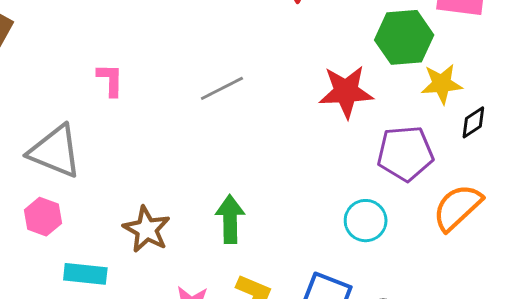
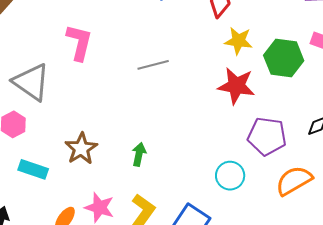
pink L-shape: (110, 80) -> (79, 42), size x1.5
yellow star: (442, 84) -> (238, 41), moved
green arrow: (230, 219) -> (139, 154), size x0.7

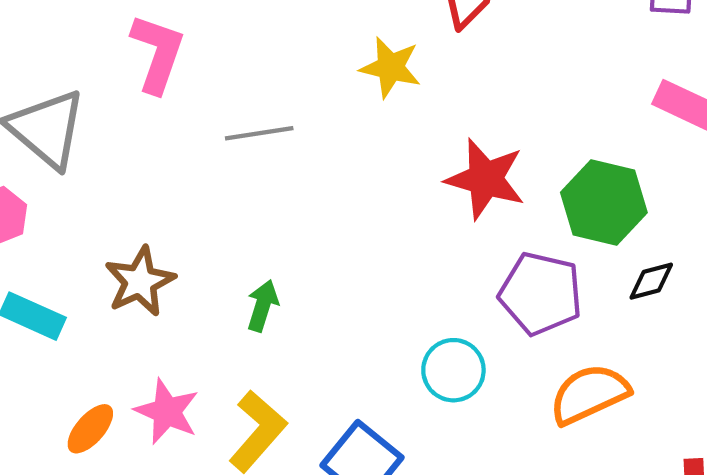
yellow star: (238, 41) -> (390, 67), moved
green hexagon: (284, 58) -> (604, 203), moved
gray line: (153, 65) -> (259, 133), moved

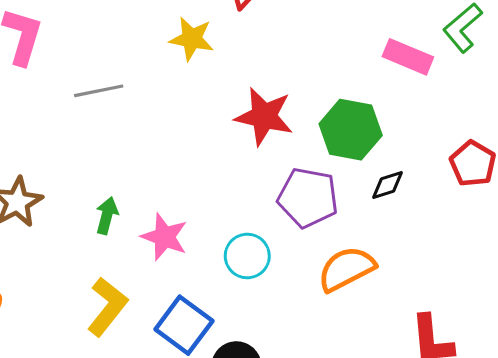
pink star: (167, 412) -> (164, 237), moved

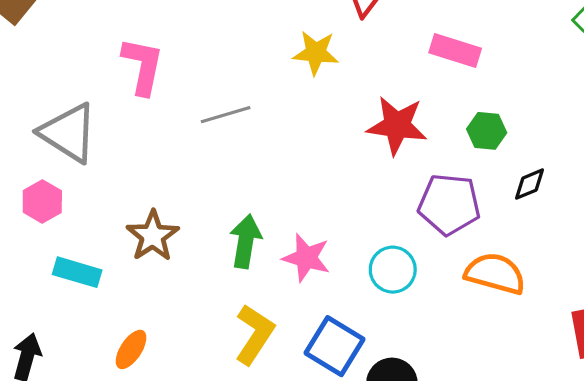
pink rectangle: (408, 57) -> (455, 51), moved
green hexagon: (351, 130) -> (487, 131), size x0.6
green arrow: (107, 216) -> (246, 241), size x1.4
orange semicircle: (346, 269) -> (495, 274), turned 48

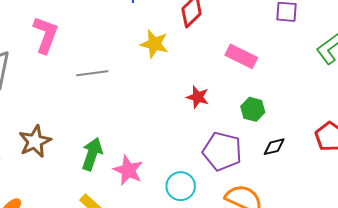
red star: (397, 125) -> (198, 97), size x0.6

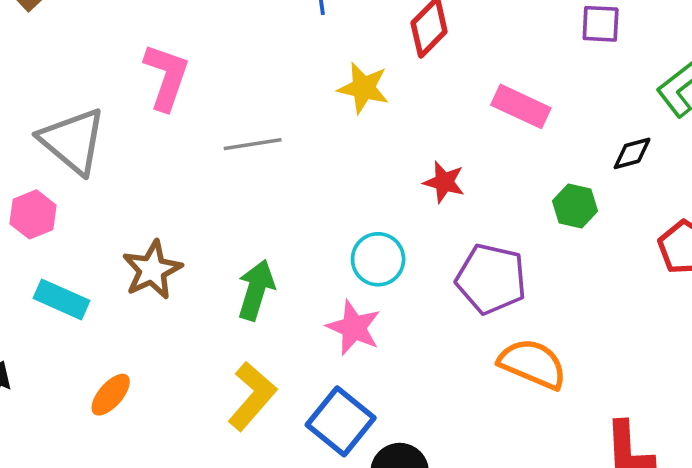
green hexagon: (253, 109) -> (575, 206), moved
black diamond: (274, 147) -> (632, 153), moved
pink star: (128, 170) -> (354, 328), moved
cyan circle: (181, 186) -> (378, 259), moved

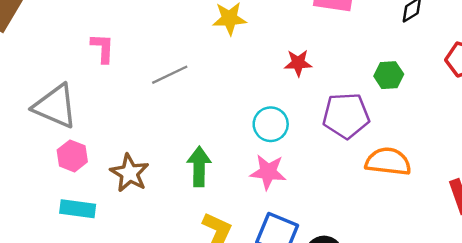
pink L-shape: (166, 77) -> (103, 48), size x0.7
green hexagon: (575, 206) -> (389, 75), moved
pink hexagon: (33, 214) -> (72, 156), moved

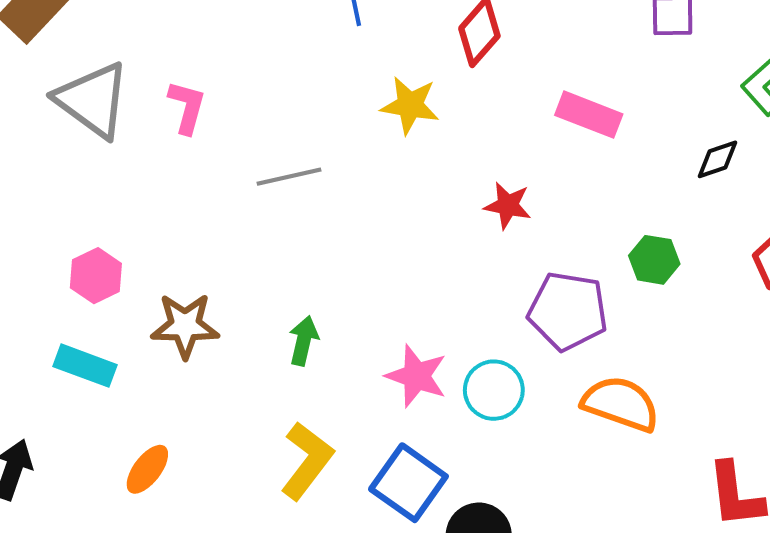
gray triangle: (55, 106) -> (93, 100), moved
cyan circle: (271, 124) -> (494, 390), moved
green arrow: (199, 166) -> (304, 341), size x0.7
brown star: (130, 173) -> (185, 326), turned 30

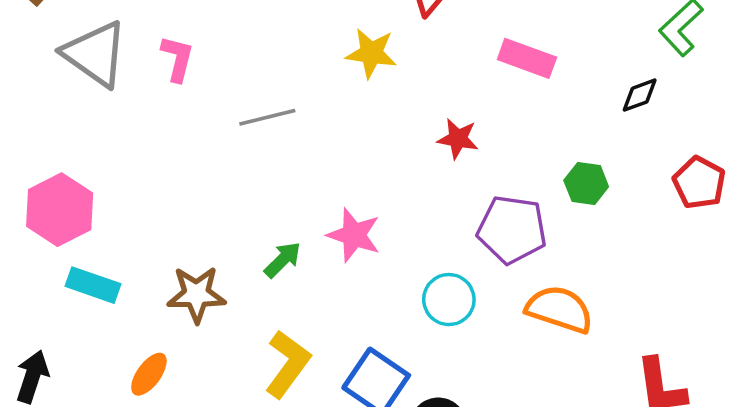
pink hexagon: (96, 276) -> (60, 210), moved, size x1.5
brown star: (185, 326) -> (196, 294), moved
green arrow: (304, 341) -> (283, 260), turned 33
pink star: (416, 376) -> (354, 235), moved

